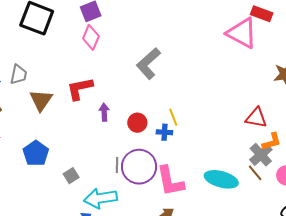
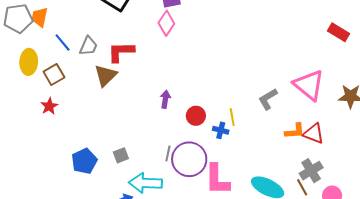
pink triangle: (242, 33) -> (309, 85), moved
gray L-shape: (148, 63) -> (268, 99), moved, size x0.7
red L-shape: (80, 89) -> (121, 52), moved
orange L-shape: (272, 142) -> (295, 131), moved
blue pentagon: (36, 153) -> (84, 161), moved

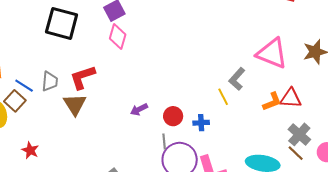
brown square: (54, 74) -> (15, 101), moved
purple arrow: (165, 99) -> (139, 109), turned -108
yellow line: (232, 117) -> (223, 97), moved
gray line: (168, 153) -> (164, 141), moved

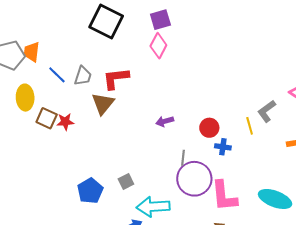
brown square: (15, 101) -> (47, 118), moved, turned -30
red circle: (173, 116) -> (209, 128), moved
red star: (30, 150) -> (65, 122), moved, turned 30

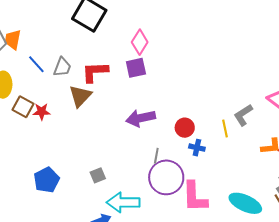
purple square: (160, 20) -> (136, 68), moved
purple arrow: (165, 121) -> (141, 118), size x1.6
blue pentagon: (90, 191) -> (47, 180), moved

